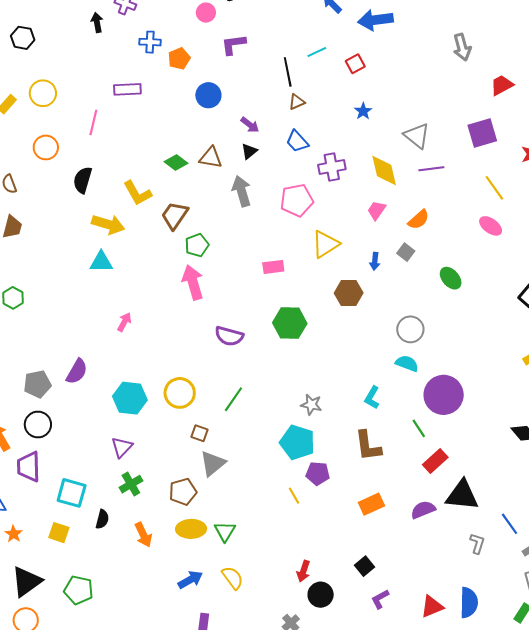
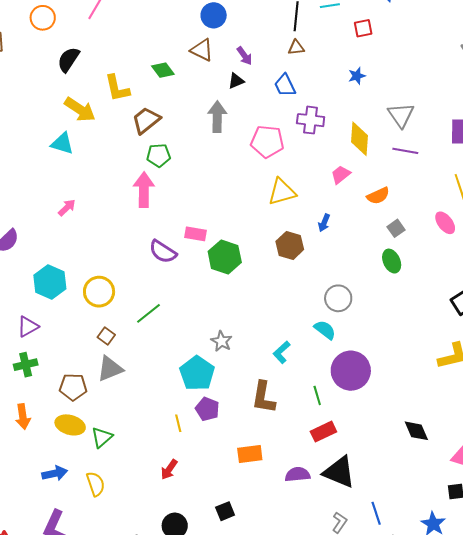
brown triangle: (211, 158) -> (202, 50), moved
gray square: (406, 252) -> (396, 228), moved
pink rectangle: (273, 267) -> (195, 234), moved
red arrow: (303, 571) -> (169, 469), moved

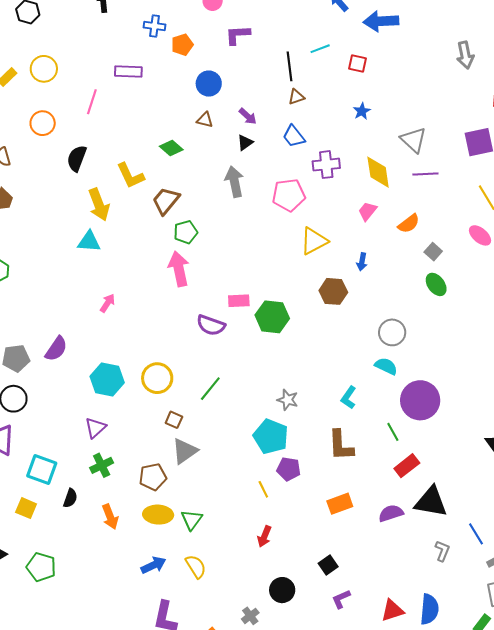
red square: (363, 28) -> (358, 63), turned 36
brown triangle: (202, 50) -> (205, 120), size x0.7
yellow arrow: (80, 109) -> (99, 205), turned 48

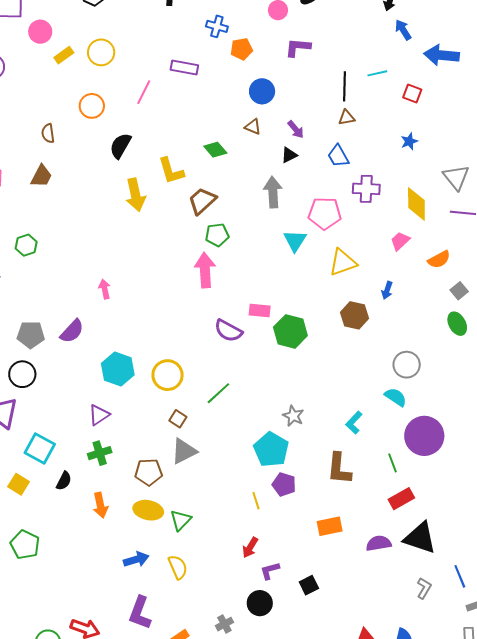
cyan triangle: (89, 242) -> (295, 241), moved, turned 50
pink arrow: (107, 303) -> (105, 289), moved, turned -54
purple L-shape: (341, 599) -> (270, 571), moved

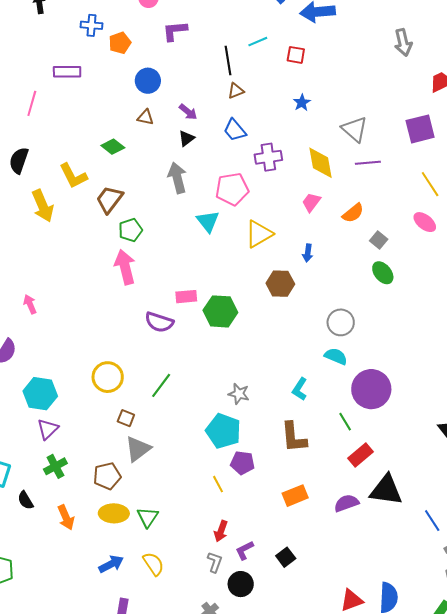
cyan hexagon: (118, 369) -> (40, 394), moved
black semicircle: (64, 481) -> (25, 500), turned 132
gray L-shape: (424, 588) -> (215, 562), moved

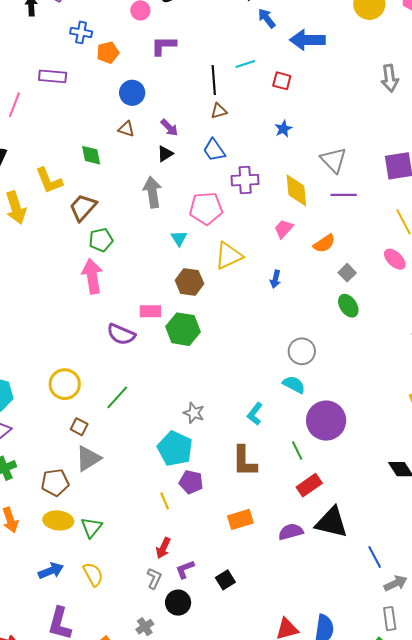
green diamond: (113, 147) -> (91, 155), turned 35
cyan triangle: (208, 221) -> (179, 238), size x0.7
brown hexagon: (280, 284) -> (189, 282), moved

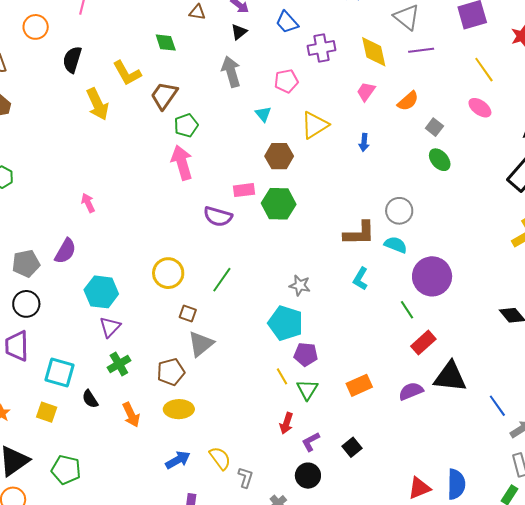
pink pentagon: (206, 208) -> (286, 81), size x0.7
brown L-shape: (244, 461) -> (359, 233), moved, turned -84
green triangle: (92, 527) -> (307, 390), moved
gray L-shape: (154, 578) -> (245, 477), moved

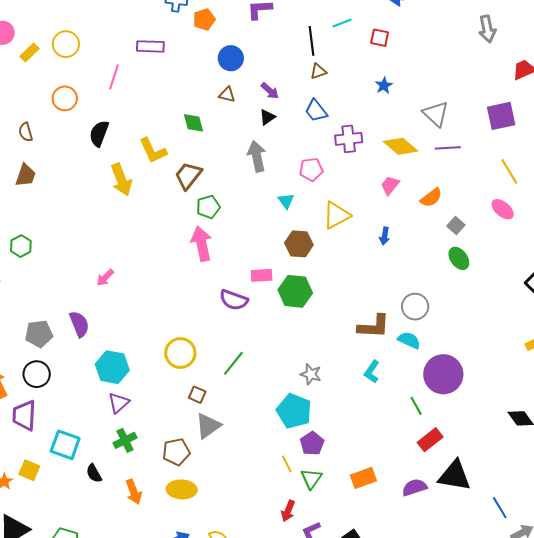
yellow diamond: (374, 52) -> (400, 146), turned -40
pink arrow: (88, 203) -> (105, 278), turned -114
purple semicircle: (65, 251) -> (79, 324), turned -56
purple pentagon: (306, 354) -> (312, 443), turned 30
yellow square: (47, 412) -> (29, 470), moved

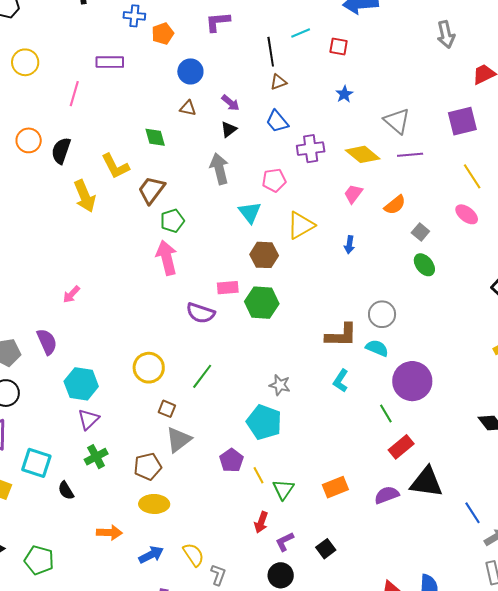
orange circle: (65, 98) -> (29, 140), moved
cyan triangle: (286, 201) -> (250, 212), size x1.4
purple pentagon: (312, 443) -> (231, 460), moved
orange arrow: (134, 492) -> (109, 533), moved, turned -65

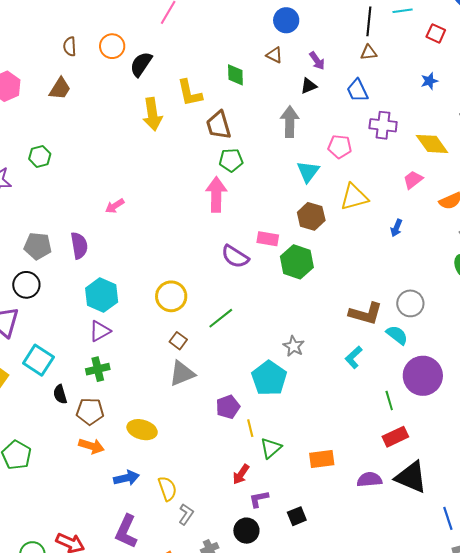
brown trapezoid: (151, 190) -> (219, 125), turned -68
brown pentagon: (148, 466) -> (90, 412), moved

